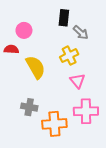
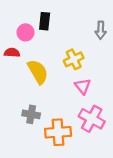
black rectangle: (64, 18) -> (45, 21), moved
gray arrow: (81, 32) -> (101, 30), moved, turned 49
pink cross: (86, 111) -> (92, 119), turned 30

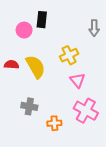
red semicircle: (12, 53) -> (12, 65), moved
orange cross: (58, 132) -> (54, 123), size x0.6

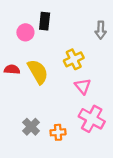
gray cross: (29, 106) -> (31, 127), moved, turned 35

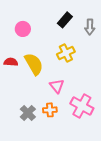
black rectangle: (45, 21) -> (65, 20), moved, turned 35
pink triangle: (83, 86) -> (57, 86), moved
orange cross: (58, 132) -> (50, 110), moved

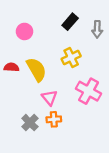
pink triangle: (57, 86) -> (49, 98), moved
pink cross: (82, 106) -> (89, 91), moved

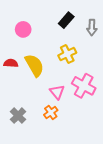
pink triangle: (49, 98) -> (57, 92), moved
orange cross: (54, 119) -> (51, 112), turned -32
gray cross: (30, 123) -> (18, 116), moved

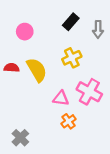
pink triangle: (57, 92) -> (61, 98), turned -42
orange cross: (51, 112) -> (69, 121), moved
gray cross: (18, 116) -> (20, 138), moved

